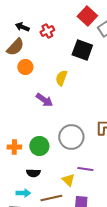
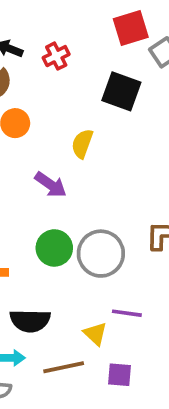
red square: (87, 16) -> (131, 28), turned 30
green circle: (39, 146) -> (54, 248), moved
black semicircle: (33, 173) -> (30, 321), size x1.5

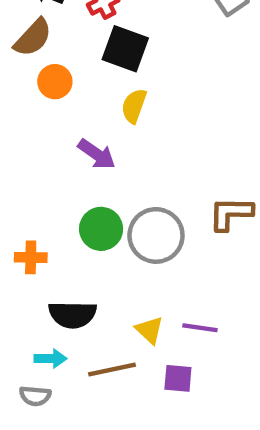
black square: (121, 91) -> (125, 49), moved
purple line: (127, 313) -> (200, 328), moved

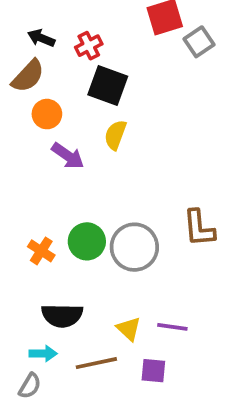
purple arrow: (97, 154) -> (68, 156), moved
brown L-shape: (231, 213) -> (199, 228), turned -96
orange cross: (31, 257) -> (41, 251), moved, turned 32
gray semicircle: (35, 396) -> (30, 386), turned -64

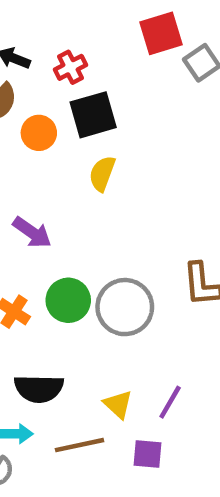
black square: (108, 86) -> (93, 115), turned -36
orange circle: (47, 114) -> (39, 133), moved
purple arrow: (68, 156) -> (32, 232), moved
purple line: (172, 327) -> (170, 402), turned -68

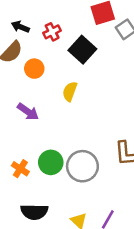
black square: (93, 115) -> (82, 50), moved, turned -32
purple arrow: (32, 232) -> (28, 112), moved

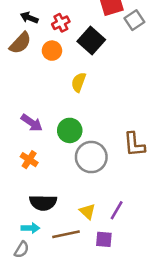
orange circle: (34, 69) -> (52, 51), moved
purple arrow: (28, 112) -> (32, 123), moved
green circle: (51, 162) -> (70, 130), moved

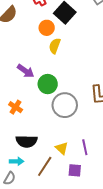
orange circle: (52, 51) -> (47, 28), moved
purple arrow: (32, 123) -> (26, 71), moved
purple line: (117, 210) -> (85, 147), turned -42
brown line: (66, 234) -> (45, 166), turned -45

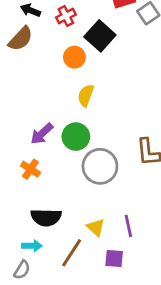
yellow semicircle: (55, 46) -> (86, 95), moved
purple arrow: (26, 71) -> (42, 134), moved, turned 102

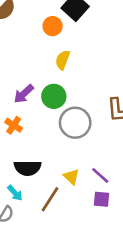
purple line: (128, 226) -> (100, 175), turned -36
cyan arrow: (32, 246) -> (15, 193), turned 48
purple square: (114, 259) -> (101, 199), moved

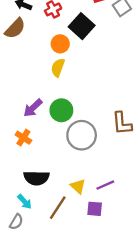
yellow semicircle: (63, 60) -> (58, 68), moved
purple line: (100, 175) -> (105, 185), turned -66
purple square: (101, 199) -> (95, 209), moved

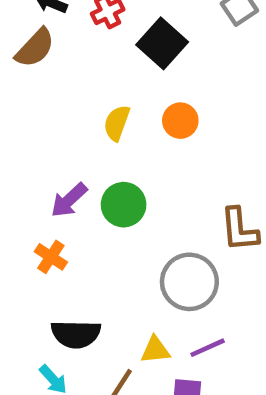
orange circle: (60, 44) -> (180, 121), moved
gray circle: (82, 135) -> (189, 282), moved
yellow triangle: (78, 186) -> (155, 350), turned -49

